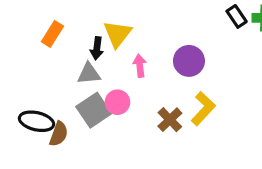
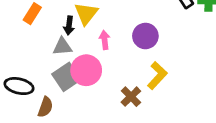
pink circle: (117, 102) -> (86, 70), size x1.5
brown cross: (170, 120) -> (131, 97), moved
brown semicircle: (59, 134) -> (45, 107), moved

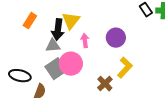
black arrow: (69, 25) -> (58, 30), size x1.5

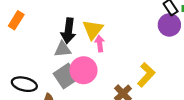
orange rectangle: (30, 21) -> (16, 20), moved
yellow triangle: (71, 21) -> (93, 30), moved
purple circle: (116, 38) -> (169, 25), moved

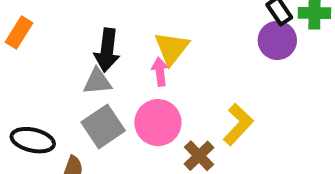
yellow triangle: (93, 30) -> (172, 48), moved
pink circle: (83, 70) -> (158, 123), moved

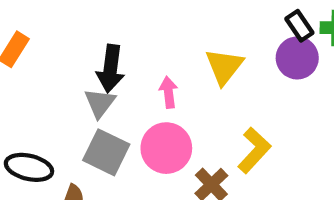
yellow triangle: (172, 48) -> (224, 67), moved
gray triangle: (97, 81) -> (100, 103), turned -48
gray square: (103, 126) -> (106, 152), turned -30

